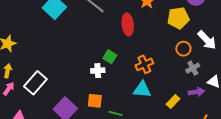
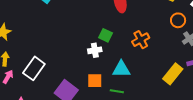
cyan triangle: (142, 90) -> (121, 69), moved
yellow rectangle: (173, 101) -> (173, 74), size x1.5

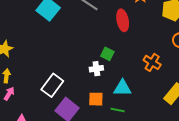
orange cross: (141, 40) -> (152, 62), moved, turned -30
white rectangle: (34, 68) -> (52, 85), moved

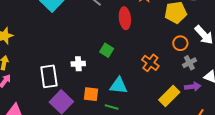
white cross: (96, 69) -> (78, 64), moved
white rectangle: (52, 85) -> (49, 76), turned -50

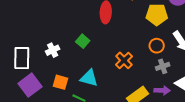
white cross: (78, 64) -> (53, 50), turned -32

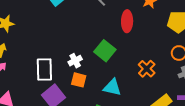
green square: (83, 41) -> (105, 51), size x1.5
orange square: (60, 82) -> (79, 80), moved

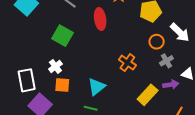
green square: (105, 51) -> (63, 36), moved
cyan triangle: (112, 87) -> (97, 87), turned -42

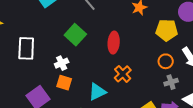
red ellipse: (100, 19) -> (114, 43), moved
orange cross: (127, 63) -> (123, 74), moved
white rectangle: (27, 80) -> (26, 48), moved

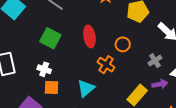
orange circle: (166, 61) -> (123, 44), moved
white cross: (62, 63) -> (44, 69), turned -32

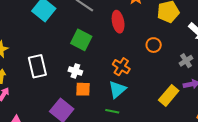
red ellipse: (89, 36) -> (118, 22), moved
orange cross: (106, 65) -> (121, 67), moved

